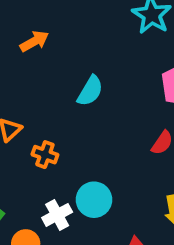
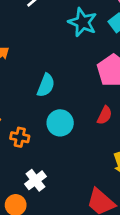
cyan circle: (94, 200) -> (60, 123), moved

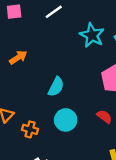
red semicircle: (105, 115) -> (104, 117), turned -84

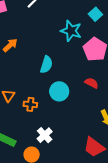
cyan star: (92, 35) -> (71, 31), moved

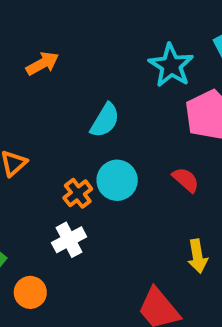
orange cross: (30, 104) -> (78, 193), moved, turned 32
white cross: (45, 135) -> (69, 240), moved

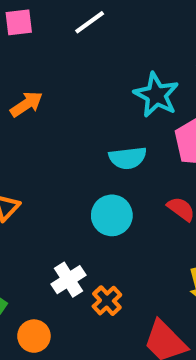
cyan semicircle: (105, 120) -> (128, 158), moved, turned 57
orange cross: (78, 193) -> (107, 301), moved

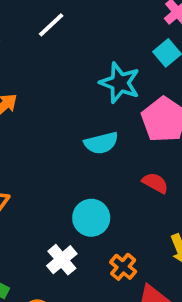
cyan circle: (112, 215) -> (91, 218), moved
orange cross: (107, 301) -> (123, 267), moved

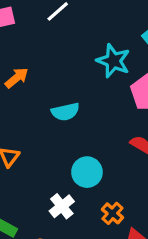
cyan semicircle: (101, 143) -> (65, 112), moved

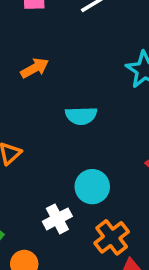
orange cross: (112, 213) -> (112, 237), size x1.4

